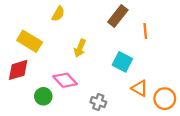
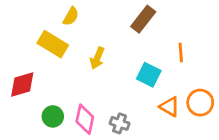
orange line: (145, 31) -> (181, 52), moved
yellow rectangle: (30, 41) -> (53, 44), moved
pink diamond: (65, 80) -> (85, 119), moved, turned 55
orange circle: (165, 99) -> (200, 103), moved

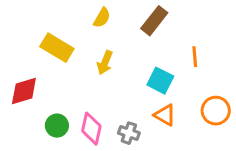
yellow semicircle: (71, 16) -> (102, 18), moved
orange triangle: (170, 107) -> (165, 115), moved

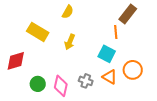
brown rectangle: (154, 21) -> (128, 14), moved
orange line: (195, 57) -> (116, 32), moved
orange circle: (216, 111) -> (133, 70), moved
gray cross: (129, 133) -> (86, 81), moved

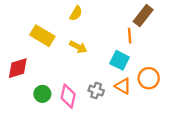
yellow arrow: (70, 42) -> (78, 47), turned -84

